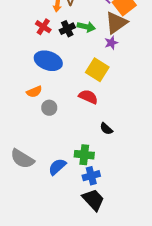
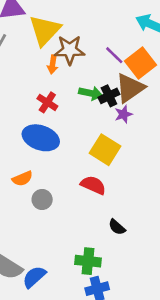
red cross: (43, 27) -> (47, 102), moved
black cross: (67, 29) -> (109, 96), moved
blue semicircle: (57, 167) -> (34, 277), moved

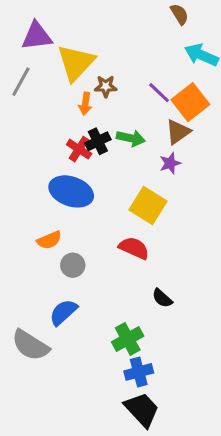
brown star: (70, 50) -> (106, 86), size x0.6
brown triangle: (130, 88) -> (178, 132), size x0.7
black cross: (109, 96) -> (98, 141), moved
green cross: (88, 261) -> (128, 339), turned -35
blue semicircle: (34, 277) -> (63, 312), moved

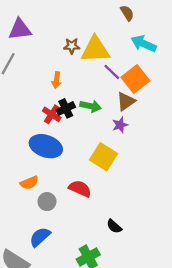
yellow triangle: (76, 63) -> (95, 50), moved, turned 44
brown star: (106, 86) -> (72, 46), moved
red semicircle: (134, 248) -> (80, 189), moved

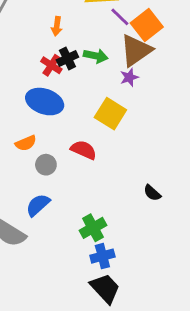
brown triangle: (126, 101) -> (136, 50), size x1.5
black semicircle: (114, 226) -> (152, 193), moved

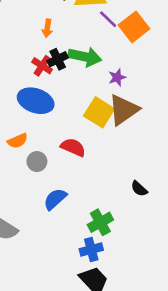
brown triangle: (136, 50) -> (124, 110), moved
green arrow: (96, 56) -> (85, 57), size x1.4
blue semicircle: (38, 205) -> (55, 199), moved
green cross: (93, 228) -> (100, 222), moved

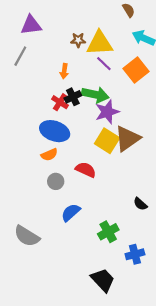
purple line: (108, 19) -> (104, 64), moved
purple star: (117, 77) -> (107, 112), moved, size x1.6
orange semicircle: (18, 141) -> (49, 155), moved
blue cross: (91, 249) -> (135, 254), moved

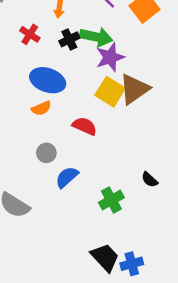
red cross: (60, 102) -> (30, 34), moved
gray circle: (56, 181) -> (46, 153), moved
black semicircle: (140, 204) -> (150, 180), moved
blue cross: (135, 254) -> (132, 264), moved

